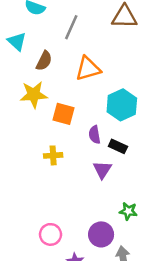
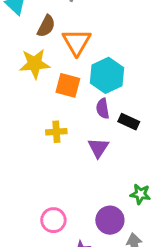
orange triangle: (88, 69) -> (77, 42), moved, turned -44
cyan hexagon: (122, 105) -> (107, 75), moved
purple triangle: (102, 170) -> (98, 148), moved

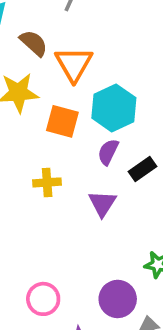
brown semicircle: (46, 26) -> (34, 43), turned -75
purple semicircle: (103, 109) -> (108, 152), turned 36
black rectangle: (129, 122) -> (143, 169), turned -60

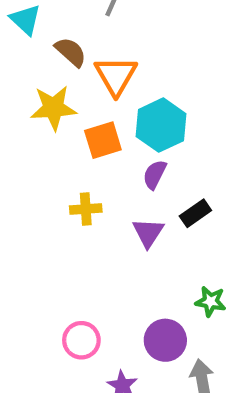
orange square: (62, 121) -> (103, 140), turned -32
black rectangle: (143, 169) -> (195, 213), moved

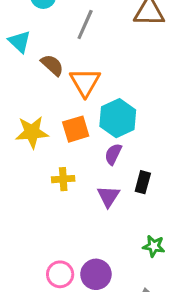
yellow star: (53, 108) -> (32, 132), moved
black rectangle: (195, 213) -> (143, 182), turned -40
purple circle: (165, 340) -> (96, 274), moved

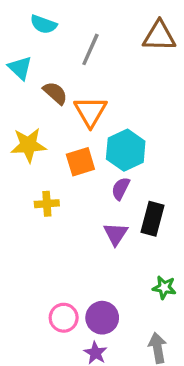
yellow star: (32, 132) -> (28, 145), moved
yellow cross: (63, 179) -> (47, 204), moved
black rectangle: (143, 182) -> (152, 219), size x1.4

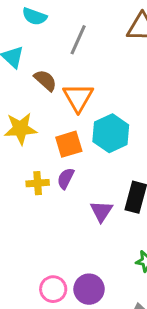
purple semicircle: (121, 189) -> (66, 178), moved

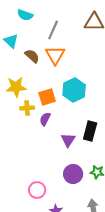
orange triangle: (78, 97) -> (55, 55), moved
yellow cross: (38, 183) -> (27, 108), moved
purple circle: (89, 289) -> (73, 174), moved

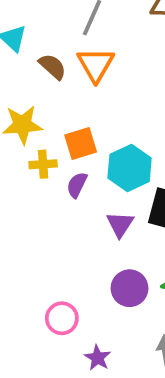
cyan hexagon: (74, 90) -> (130, 168), moved

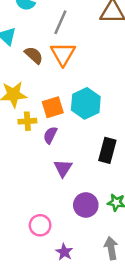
cyan hexagon: (130, 168) -> (86, 103), moved
purple triangle: (120, 224) -> (63, 168), moved

